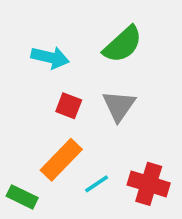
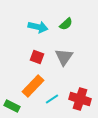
green semicircle: (123, 44) -> (66, 24), size x0.6
cyan arrow: (50, 57) -> (38, 27), moved

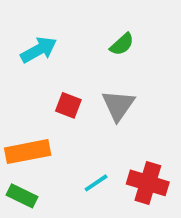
cyan arrow: (38, 27) -> (39, 50), moved, turned -42
orange rectangle: (33, 86) -> (28, 152), moved, turned 35

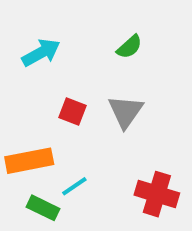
cyan line: (96, 183) -> (74, 186), moved
green rectangle: (22, 196) -> (43, 208), moved

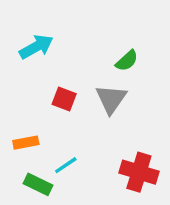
green semicircle: (129, 47) -> (127, 61), moved
orange rectangle: (29, 161) -> (26, 143), size x0.6

